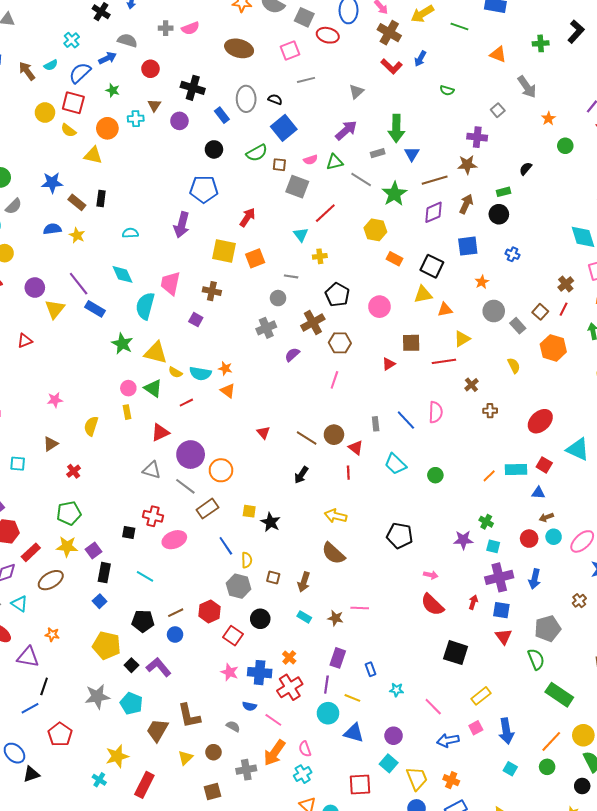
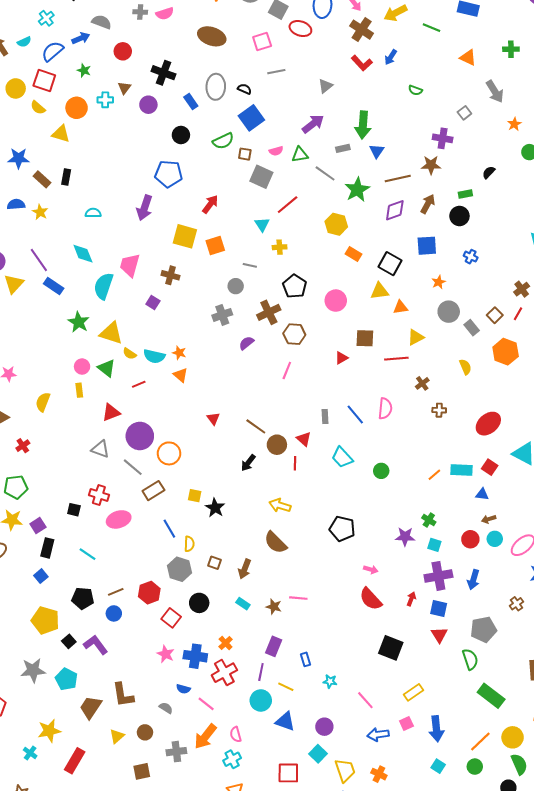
brown circle: (334, 435) -> (277, 445), moved

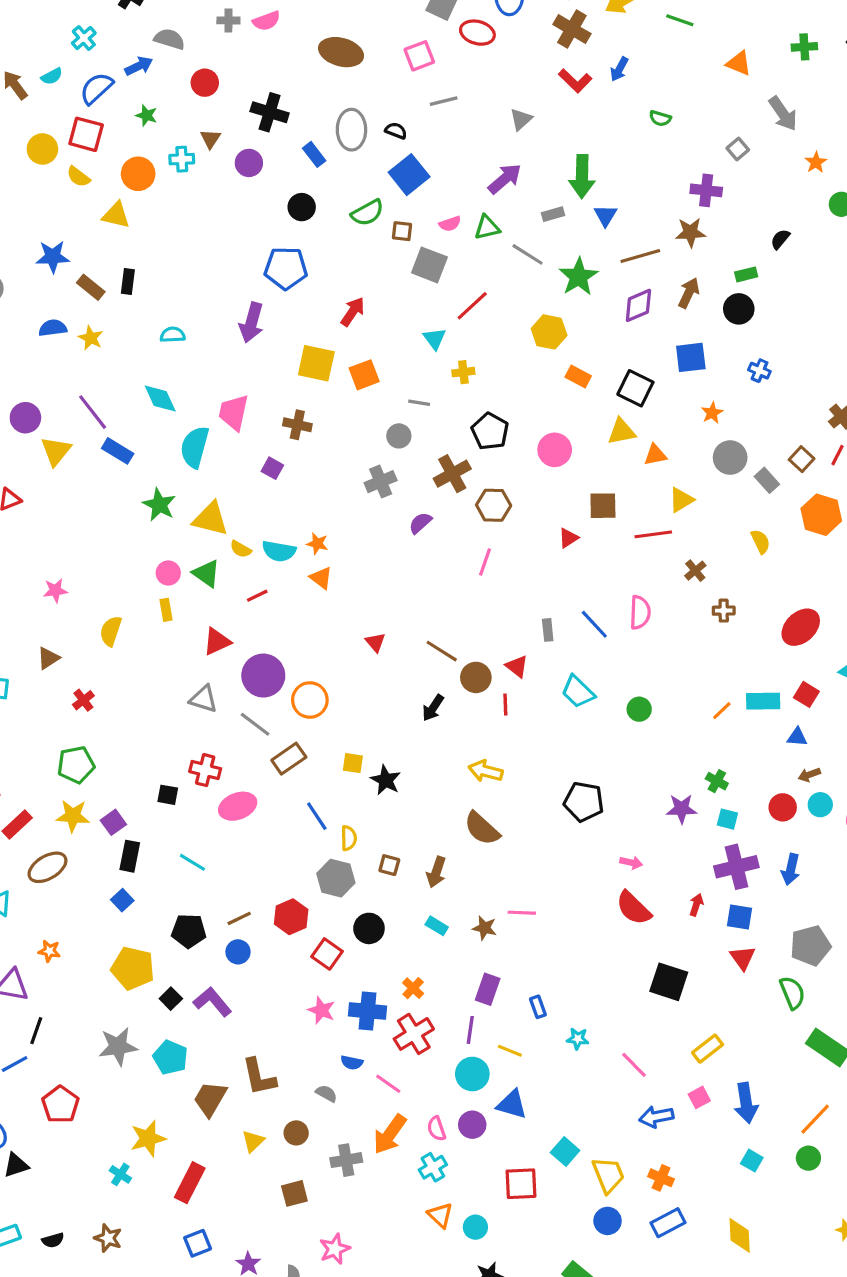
purple circle: (324, 727) -> (472, 1125), moved

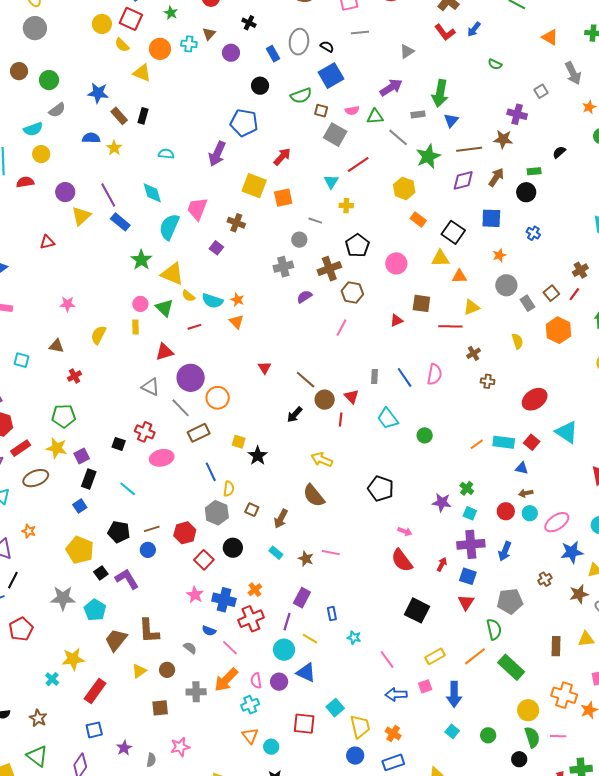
black cross: (270, 112) -> (249, 23), size x0.6
brown triangle: (48, 658) -> (56, 346), turned 35
orange line: (815, 1119) -> (475, 656), moved

